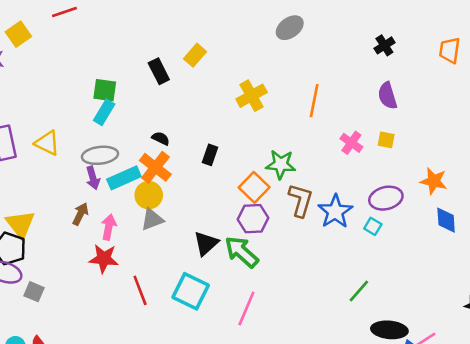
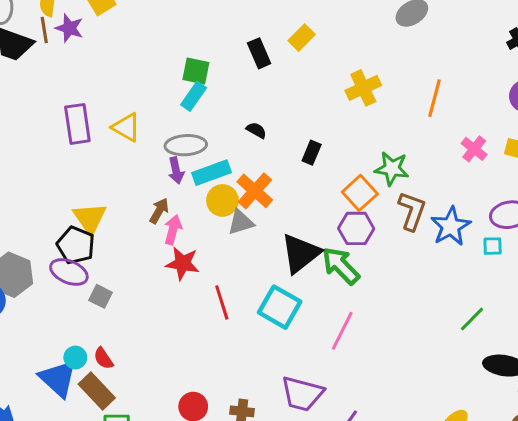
orange cross: (155, 167) -> (255, 191), moved
yellow circle: (149, 195) -> (223, 200), moved
cyan square: (373, 226) -> (493, 246), turned -36
pink arrow: (109, 227) -> (173, 230), moved
black triangle: (206, 243) -> (301, 253), size x1.4

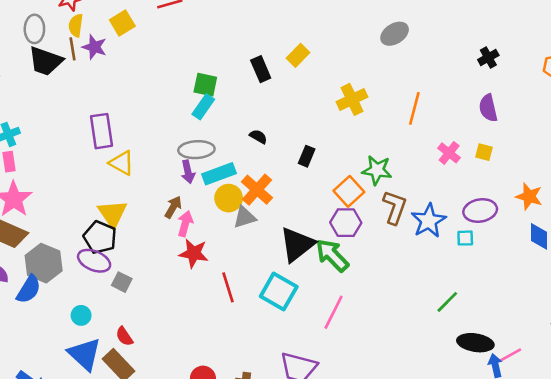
yellow triangle: (126, 127) -> (122, 163), moved
cyan circle: (75, 358) -> (81, 315), moved

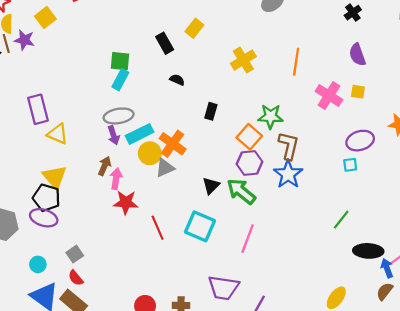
black semicircle: (258, 137) -> (177, 80), moved
pink cross: (449, 153) -> (329, 96), size x1.4
blue star: (429, 221) -> (288, 174), moved
black triangle: (297, 244) -> (211, 186), size x0.6
gray square: (122, 282) -> (75, 254), moved, turned 35

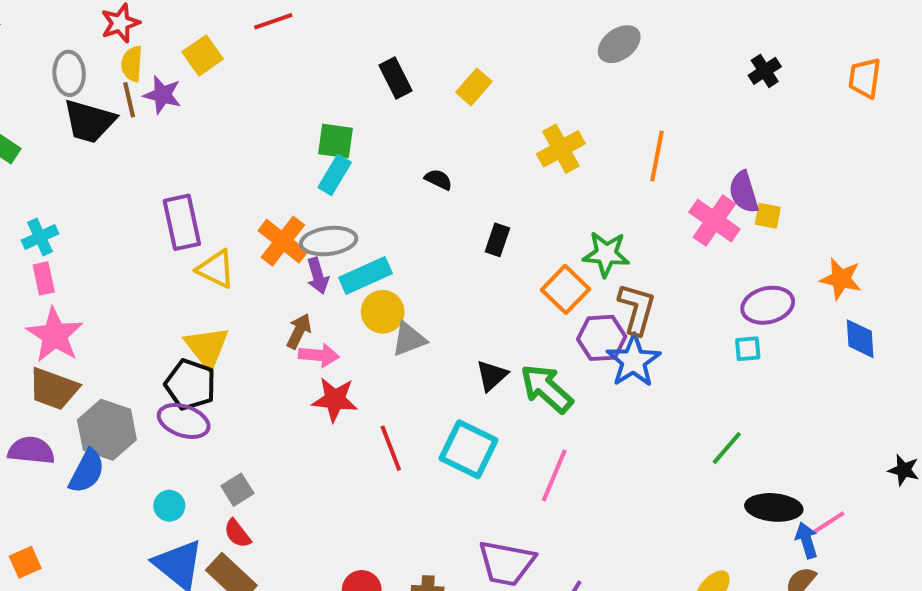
black rectangle: (165, 43) -> (396, 78), moved
purple semicircle: (357, 55) -> (744, 192), moved
orange cross: (173, 144) -> (283, 241), moved
purple hexagon: (249, 163) -> (602, 338), moved
pink arrow: (116, 179) -> (319, 355), turned 84

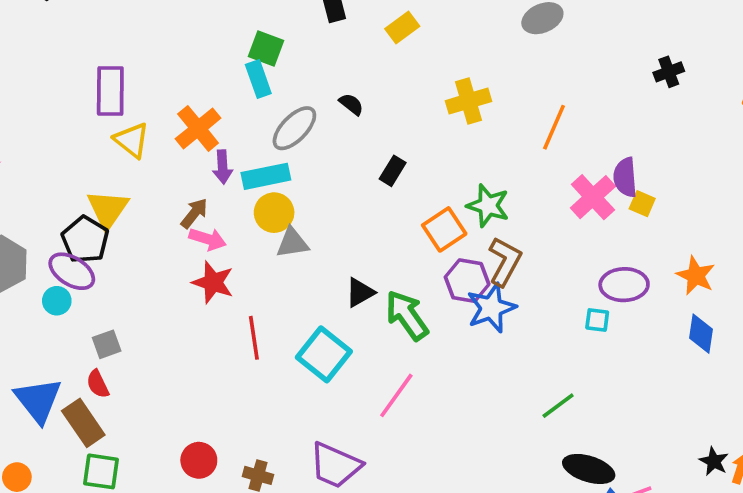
cyan rectangle: (335, 175) -> (258, 79), turned -63
gray ellipse: (329, 241) -> (294, 128), moved, turned -51
cyan circle: (169, 506) -> (57, 301), moved

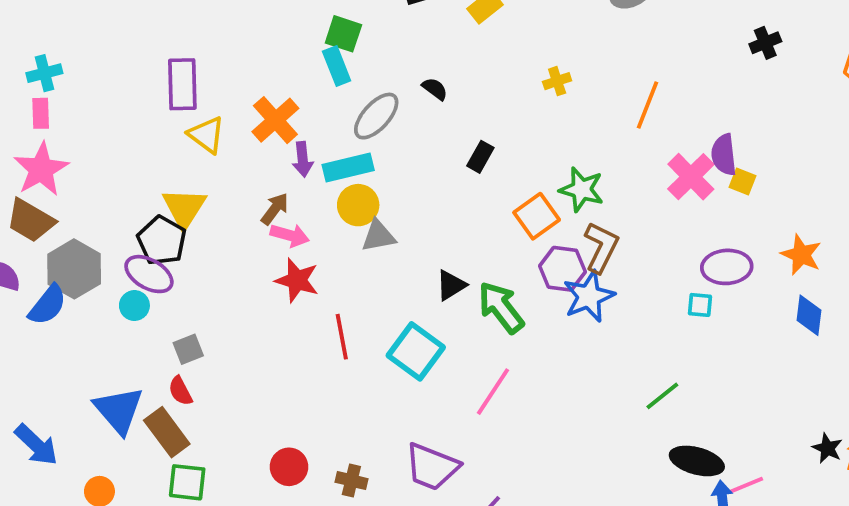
yellow cross: (468, 101) -> (557, 81), size x0.6

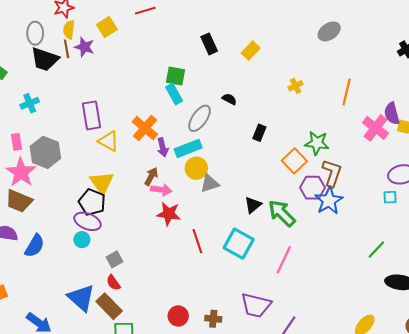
cyan cross: (44, 73) -> (30, 103), moved
gray hexagon: (74, 269) -> (45, 152), moved

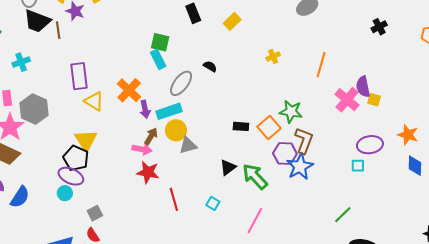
brown line: (67, 49) -> (58, 30), moved
black rectangle: (259, 133) -> (241, 126), moved, turned 70
brown arrow: (151, 176) -> (151, 136), moved
cyan square: (239, 244) -> (213, 203), size x0.5

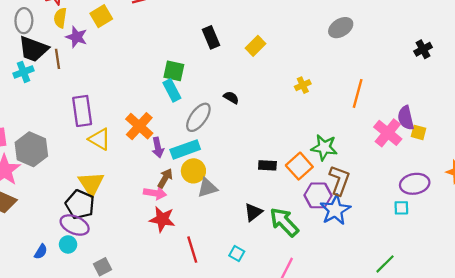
cyan cross: (21, 62) -> (23, 72), moved
blue semicircle: (20, 197) -> (41, 252), moved, size x0.6

